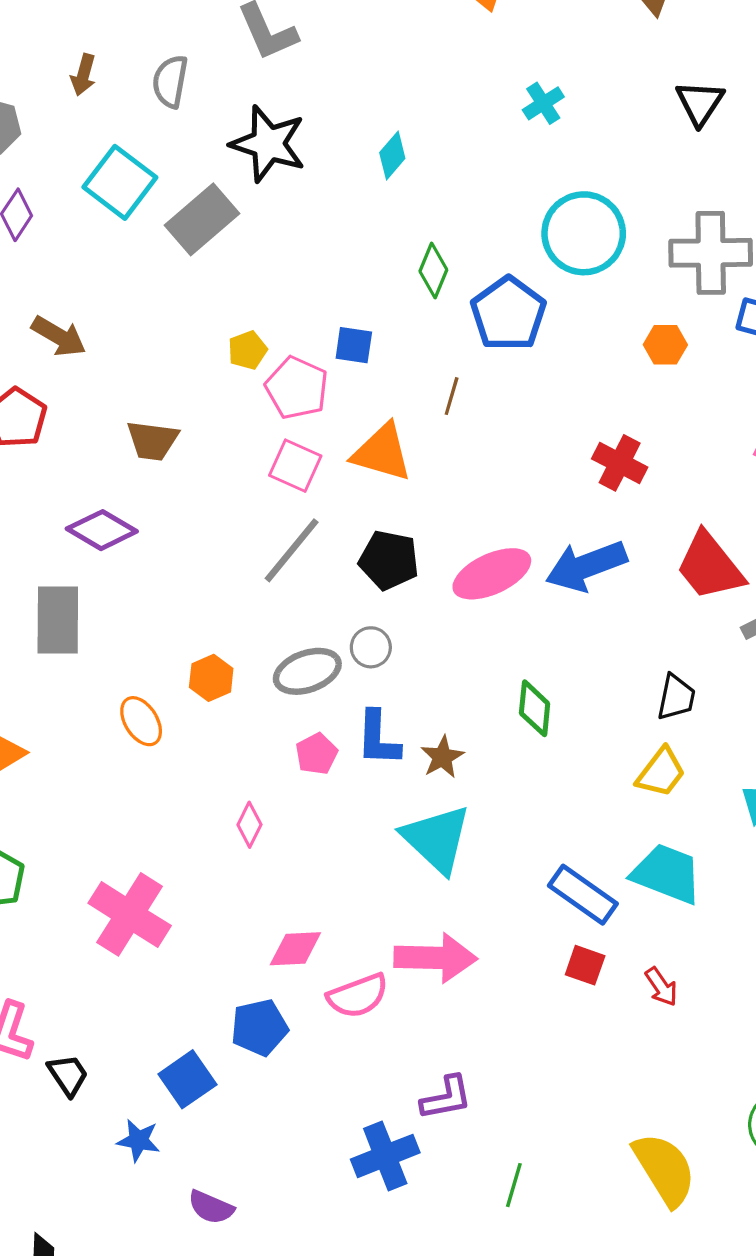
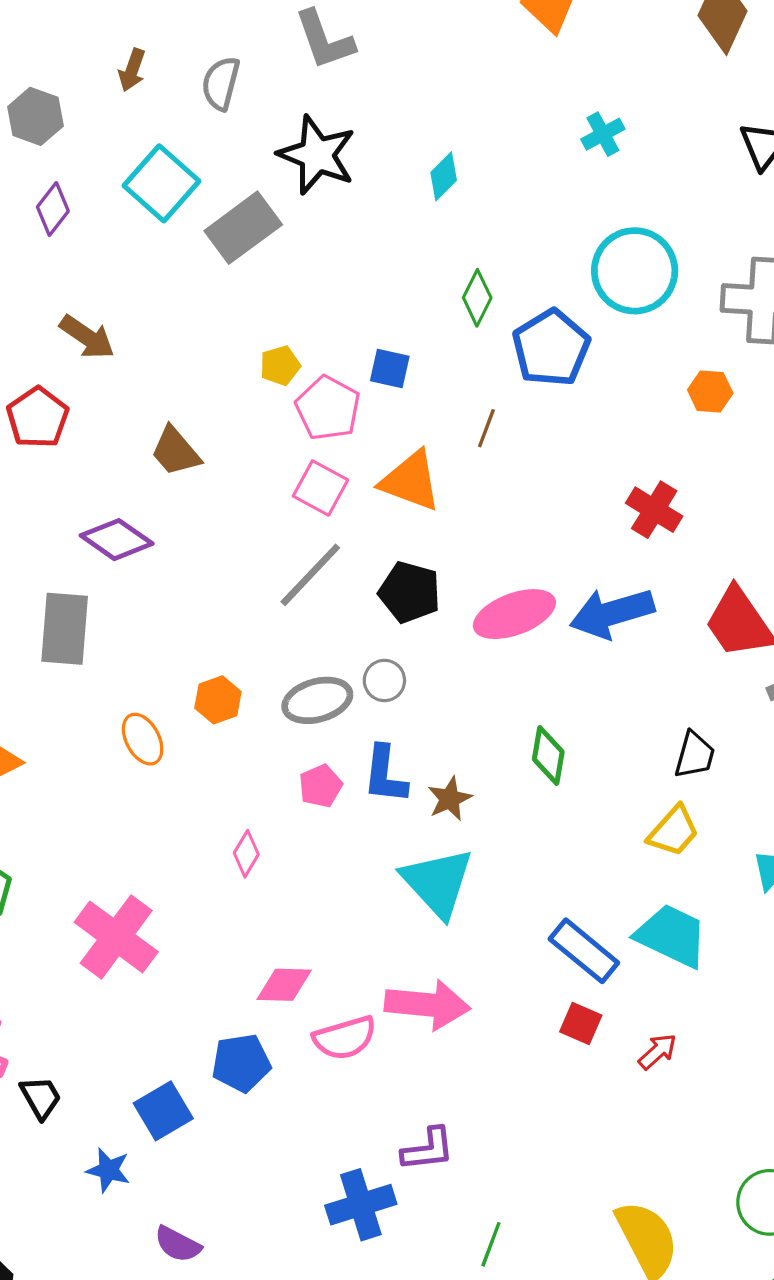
brown trapezoid: (152, 441) -> (175, 451), turned 38
red arrow: (661, 987) -> (658, 1052), turned -102

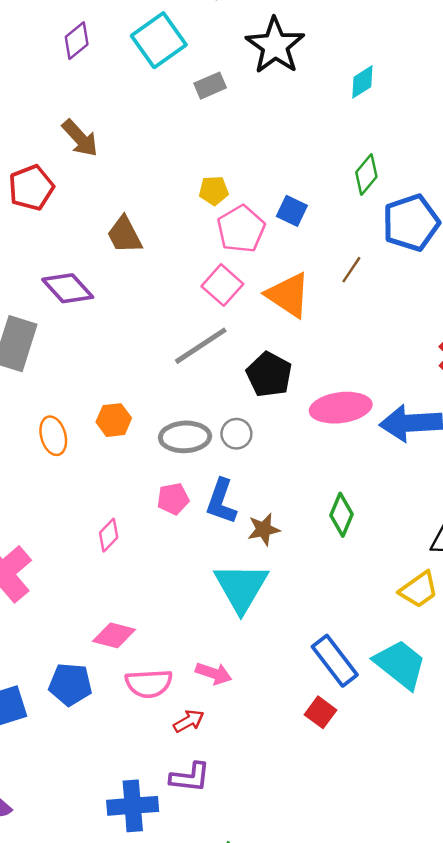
gray rectangle: (243, 228) -> (210, 86), size x0.6
pink arrow: (427, 1005) -> (214, 673), size x0.6
red arrow: (658, 1052) -> (189, 721), moved

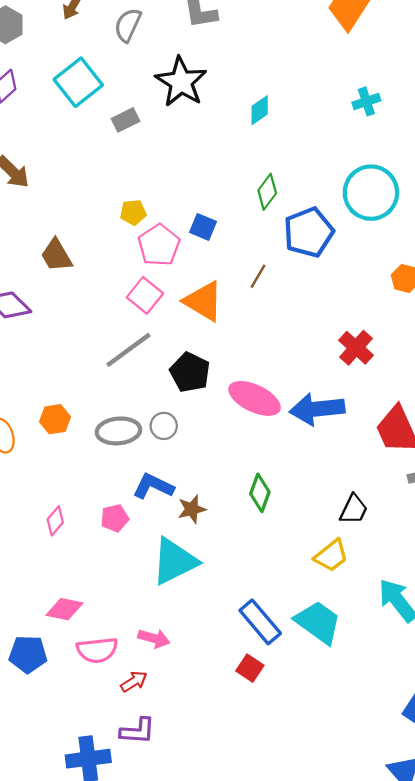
pink ellipse: (341, 408) -> (255, 398), turned 36
pink pentagon: (173, 499) -> (115, 518), moved
blue L-shape: (221, 501) -> (153, 486), turned 99
cyan triangle: (241, 587) -> (174, 561), turned 36

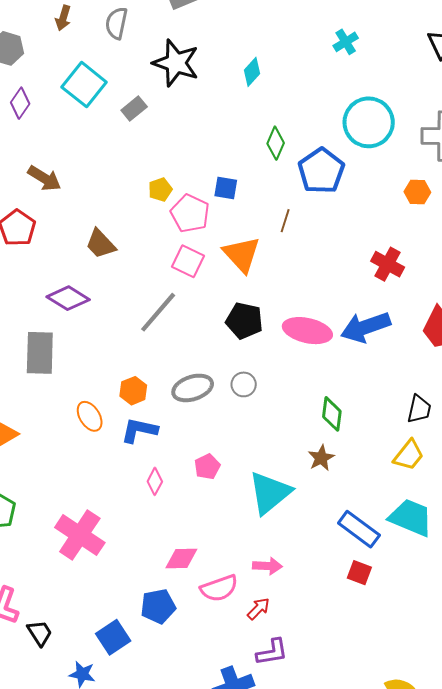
orange triangle: (203, 301) -> (242, 254), turned 30
gray line: (128, 350) -> (158, 312), moved
gray circle: (164, 426) -> (244, 384), moved
blue L-shape: (153, 486) -> (139, 430), moved
brown star: (192, 509) -> (321, 458), moved

